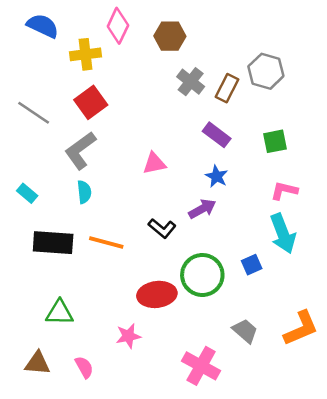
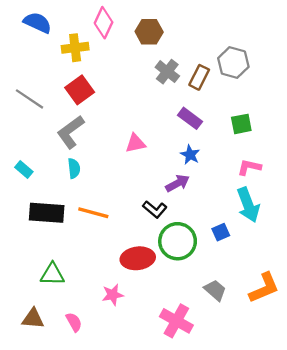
black L-shape: (162, 228) -> (155, 209), moved

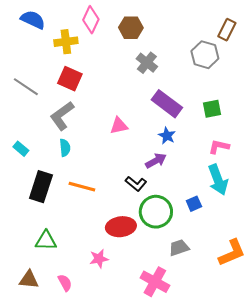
brown rectangle: (199, 77) -> (227, 30), moved
red square: (80, 90) -> (70, 79), turned -30
purple rectangle: (190, 118) -> (167, 104), size x1.4
black rectangle: (47, 213) -> (41, 187), turned -76
gray trapezoid: (215, 290) -> (179, 248), moved, turned -60

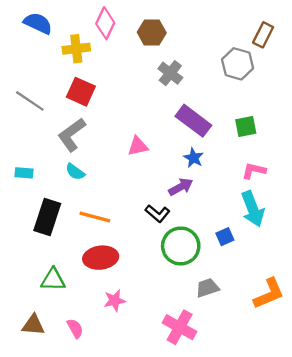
cyan semicircle: (65, 148) -> (75, 172), turned 132
cyan rectangle: (21, 149) -> (24, 173), turned -35
red ellipse: (121, 227) -> (101, 258), moved

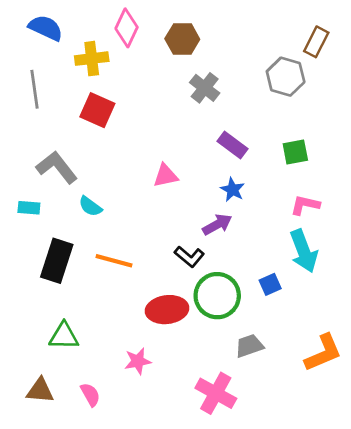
gray line: (30, 101) -> (35, 89), moved, turned 48
purple rectangle: (193, 121) -> (233, 145), size x0.7
gray L-shape: (72, 135) -> (57, 167), moved, turned 88
red ellipse: (101, 258) -> (167, 310), moved

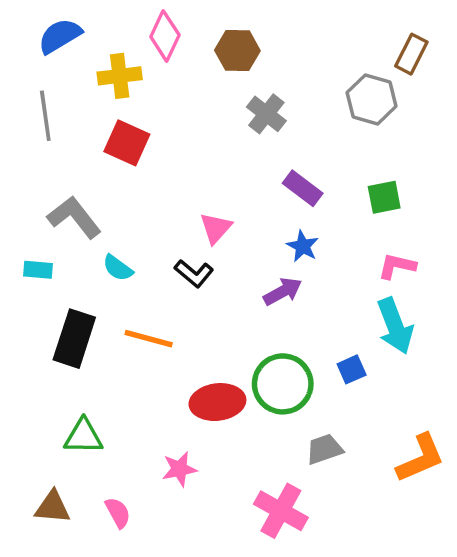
blue semicircle: (46, 28) -> (60, 36), turned -56
pink triangle: (166, 176) -> (216, 228), turned -36
black L-shape: (189, 257) -> (194, 273), moved

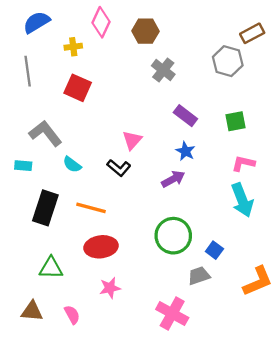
brown rectangle: (411, 54) -> (252, 33), turned 35
yellow cross: (120, 76) -> (73, 47), size x0.7
blue square: (352, 369) -> (214, 250), moved, turned -30
red ellipse: (217, 402) -> (101, 247), moved

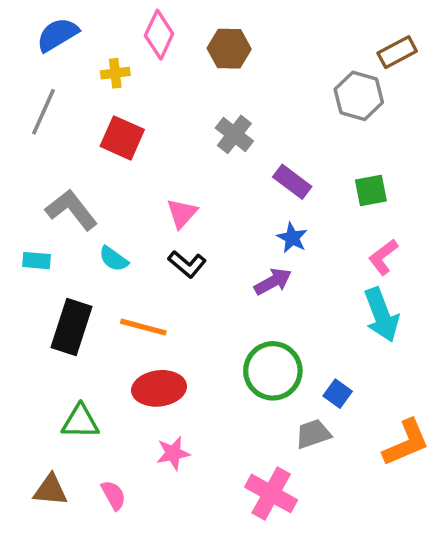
gray cross: (163, 70) -> (234, 134), moved
gray line: (28, 71) -> (43, 112), turned 32
pink triangle: (132, 140) -> (182, 213), moved
pink L-shape: (243, 163) -> (383, 257), turned -50

